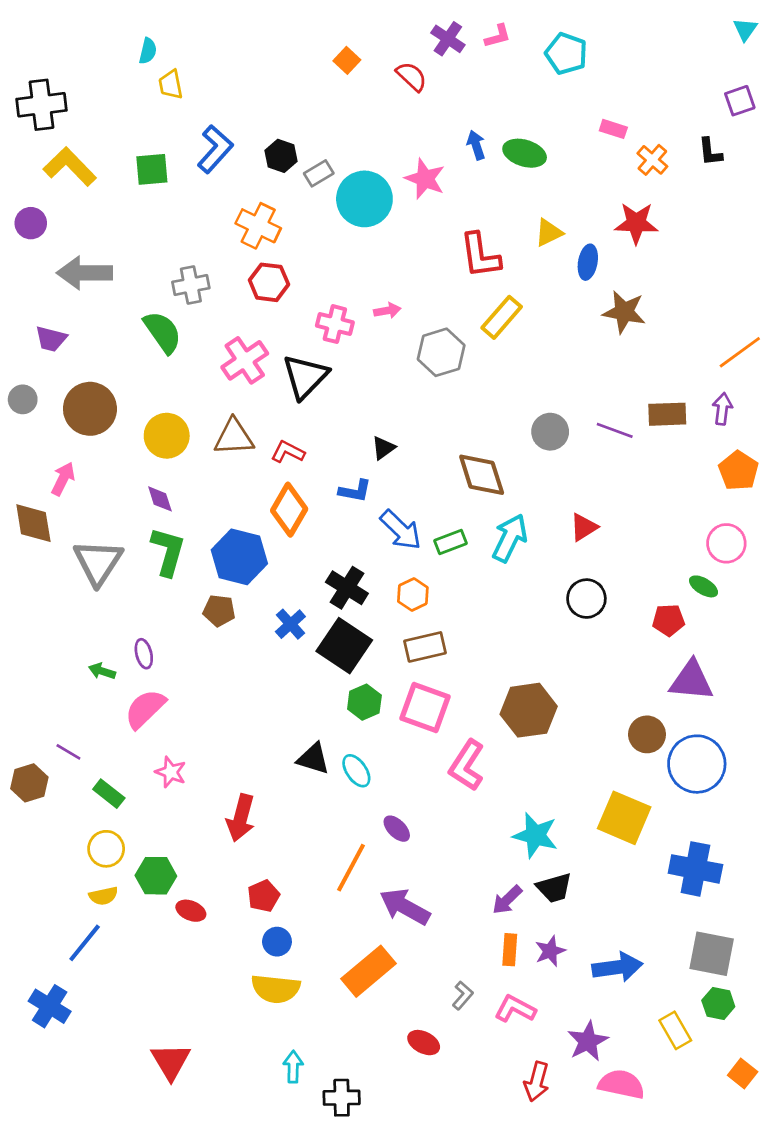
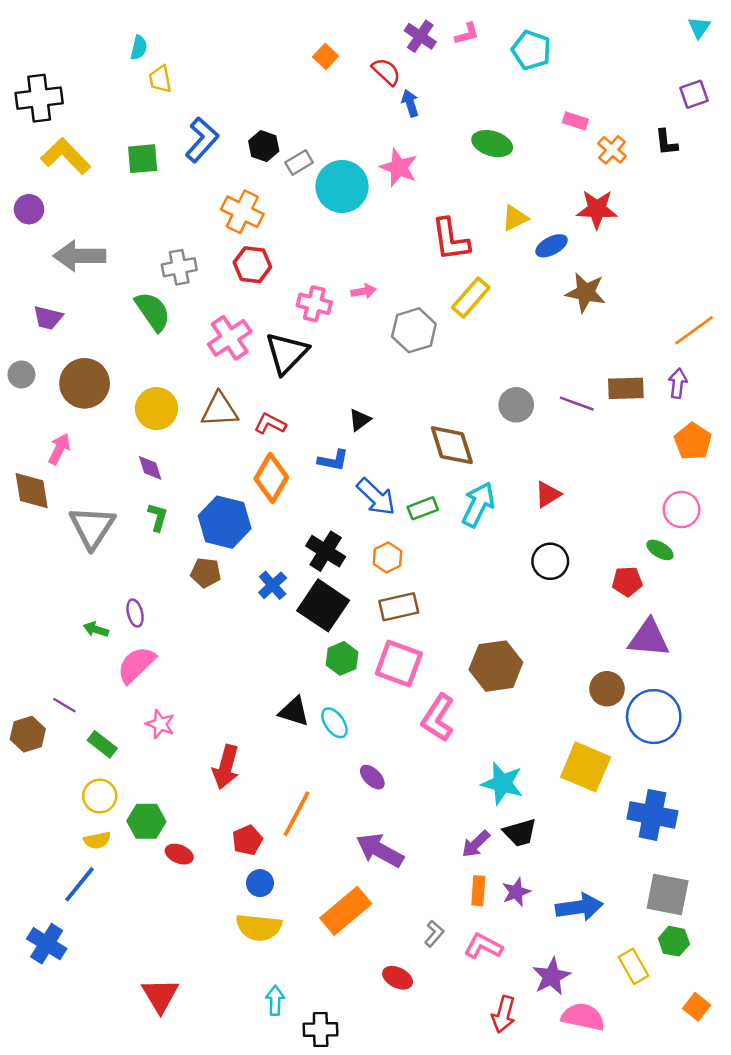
blue arrow: (476, 145) -> (410, 103), moved
blue ellipse: (588, 262) -> (551, 246), turned 52
green L-shape: (168, 551) -> (158, 517), size x0.6
orange line: (351, 868) -> (297, 814), moved

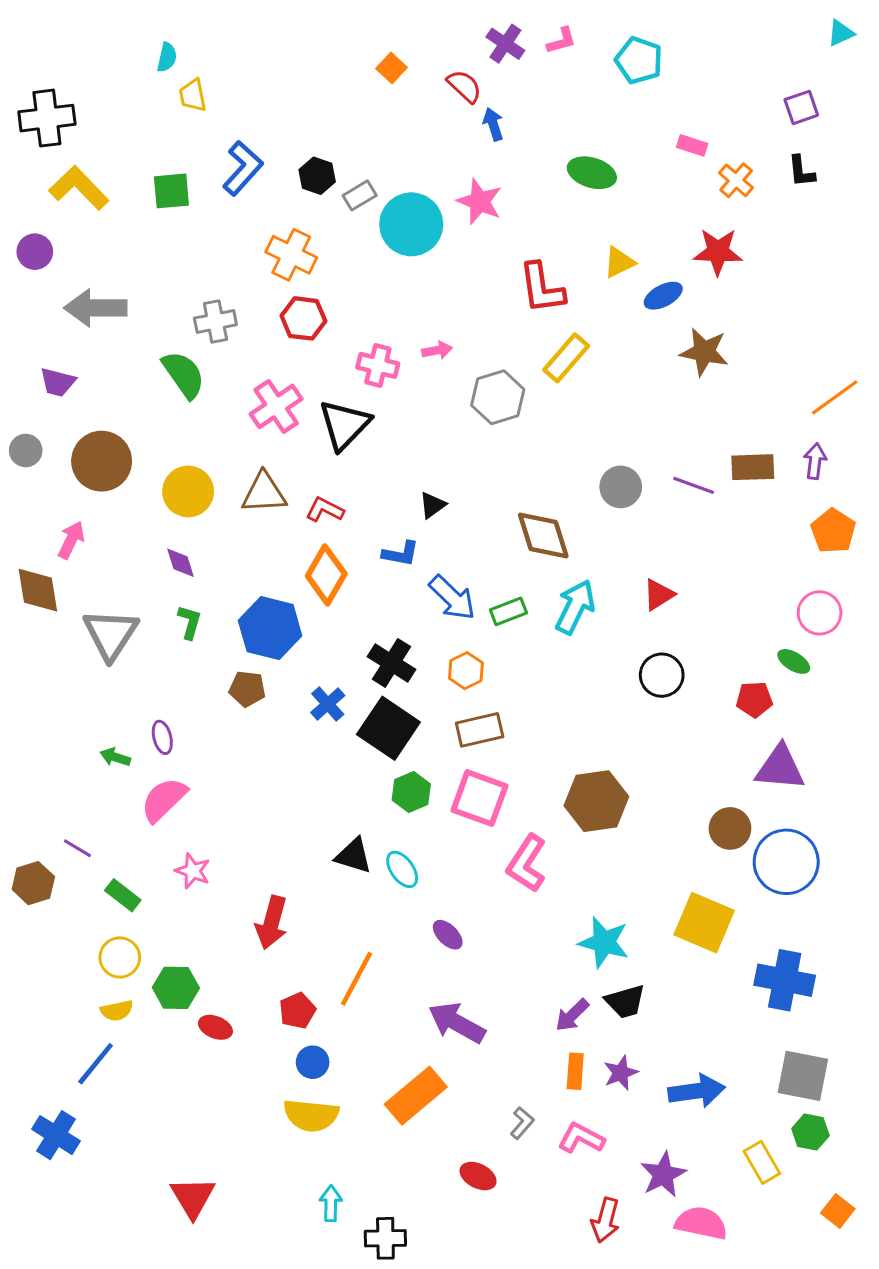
cyan triangle: (699, 27) -> (841, 33), turned 30
purple square: (694, 94) -> (801, 107), moved

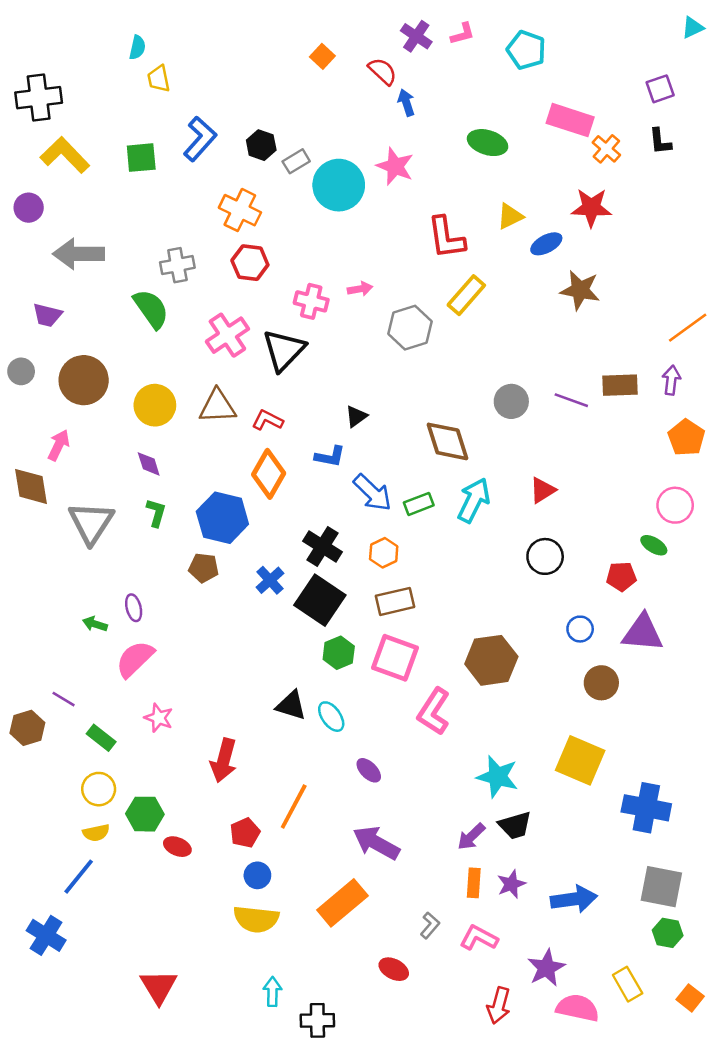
pink rectangle: (692, 145) -> (570, 120), size x1.8
blue circle: (786, 862) -> (580, 629), moved, size x0.5
yellow rectangle: (762, 1162) -> (628, 984), moved

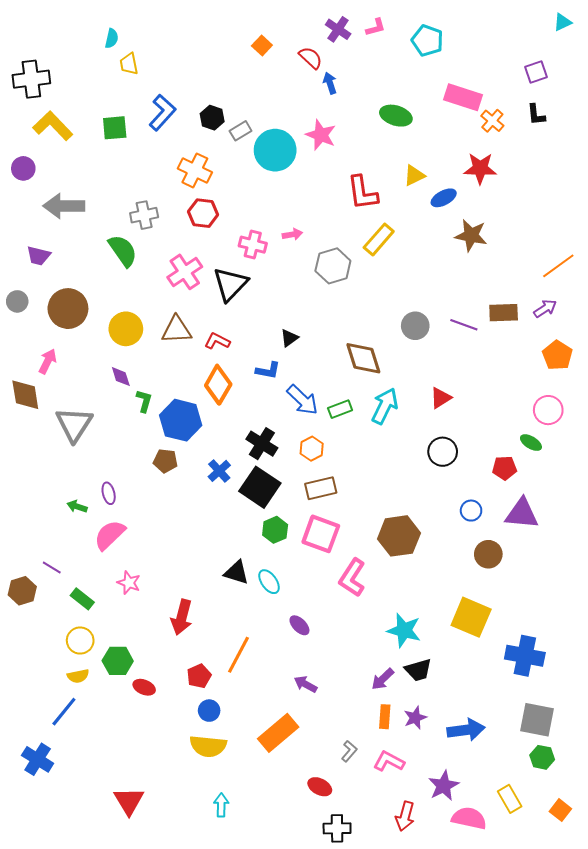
purple arrow: (671, 380) -> (545, 309), turned 50
green L-shape: (156, 513) -> (144, 401), moved
purple arrow: (376, 843) -> (306, 684), size x0.6
black cross: (317, 1020) -> (337, 828), moved

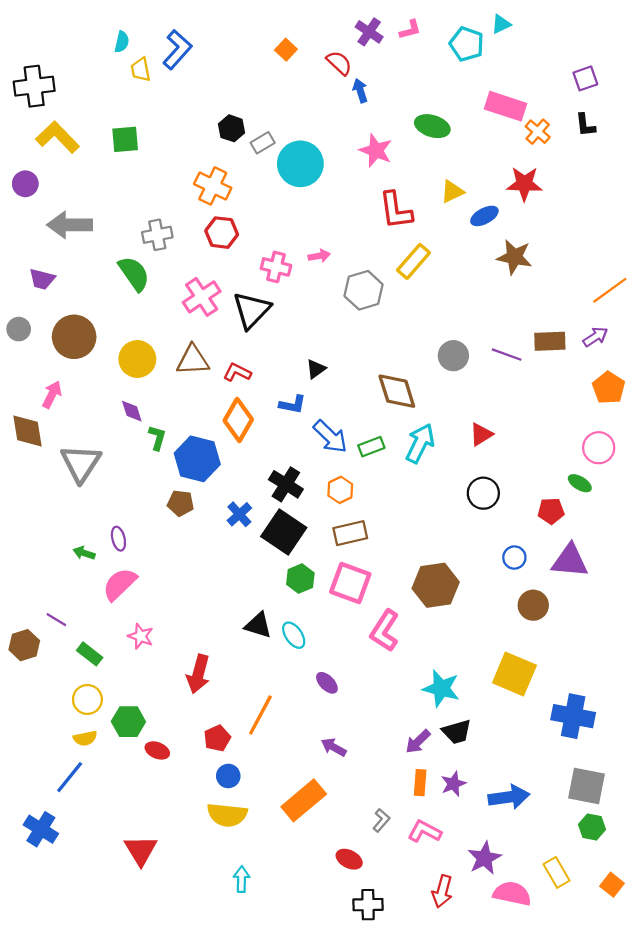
cyan triangle: (562, 22) -> (501, 24), moved
blue L-shape: (162, 113) -> (177, 50), moved
pink star: (321, 135) -> (376, 151), moved
red triangle: (129, 801) -> (141, 850), moved

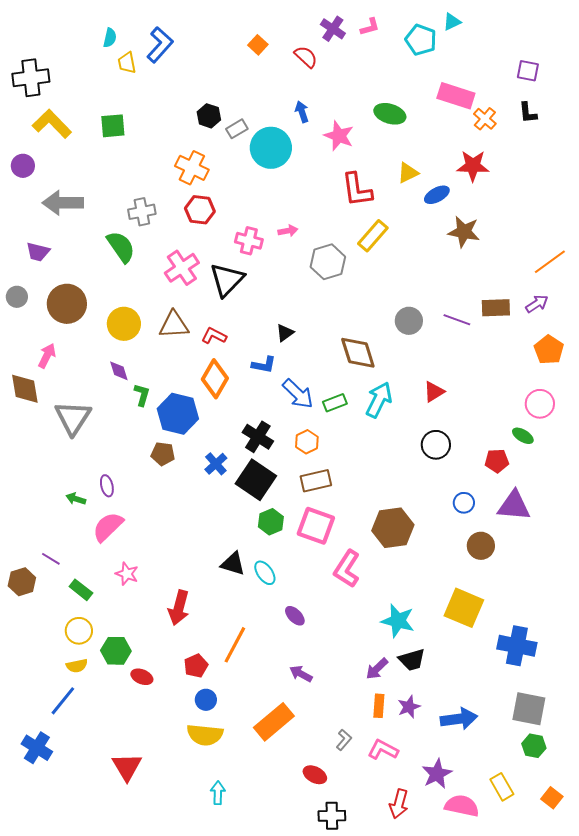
purple square: (585, 78) -> (528, 71), turned 30
blue arrow: (360, 91) -> (302, 112), moved

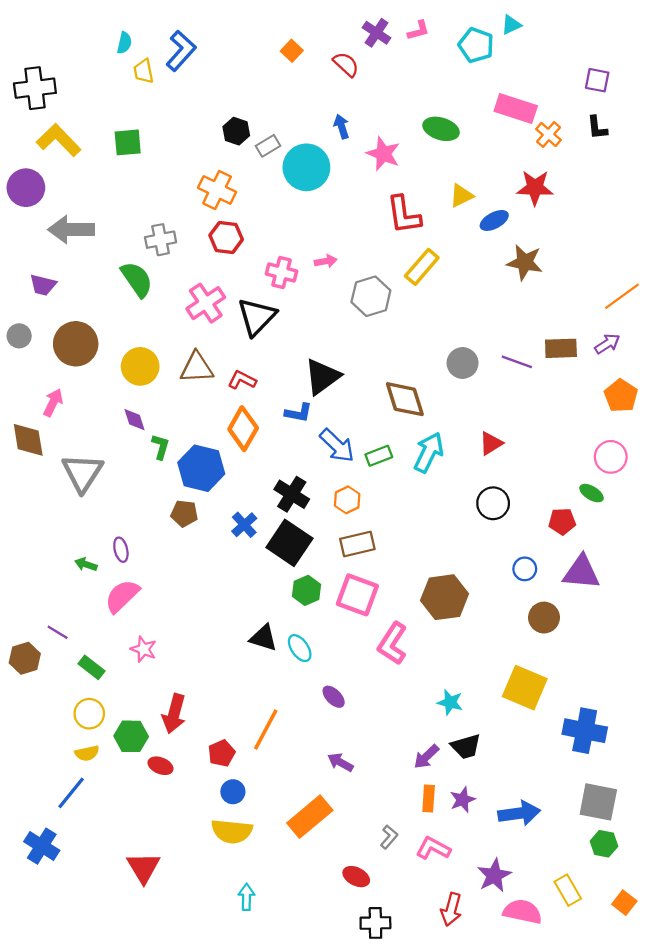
purple circle: (23, 166) -> (26, 188), size x1.4
black triangle: (285, 333) -> (322, 377), size x1.8
red arrow: (179, 608) -> (174, 714), moved
cyan star: (398, 621) -> (450, 702), size x0.7

